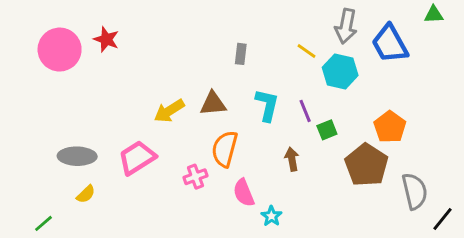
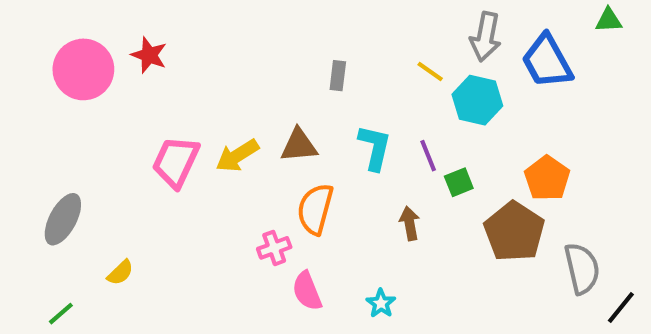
gray ellipse: (77, 156) -> (63, 219), moved, turned -63
pink trapezoid: (137, 158) -> (176, 162), moved, turned -33
pink semicircle: (244, 193) -> (307, 291), moved

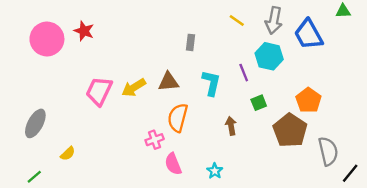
yellow line: (430, 72) -> (237, 20), moved
purple line: (428, 156) -> (244, 73), moved

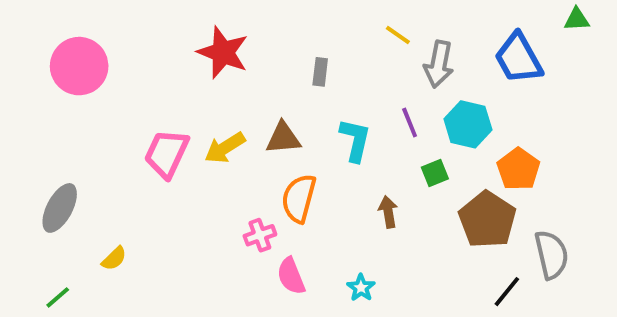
gray arrow: (274, 20) -> (439, 64), moved
red star: (84, 31) -> (223, 52), moved, size x1.5
cyan hexagon: (269, 56) -> (468, 124), moved
black line: (350, 173) -> (507, 292), moved

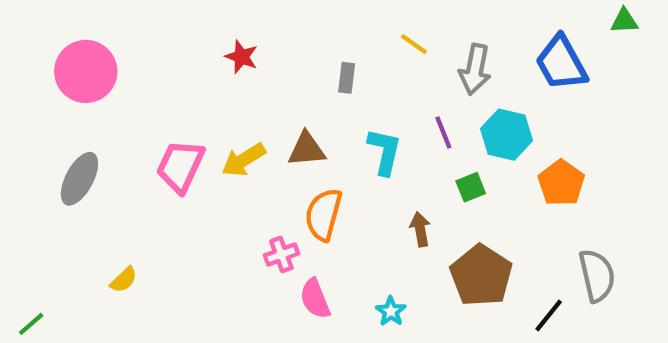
yellow line: (398, 35) -> (414, 44), moved
red star: (223, 52) -> (241, 57), size x0.6
gray ellipse: (60, 208) -> (79, 179), moved
brown pentagon: (487, 220) -> (481, 276), moved
green line: (58, 297) -> (31, 324), moved

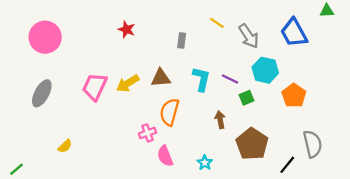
gray arrow: (475, 69) -> (249, 36), turned -45
purple line: (443, 132) -> (230, 79), moved, turned -42

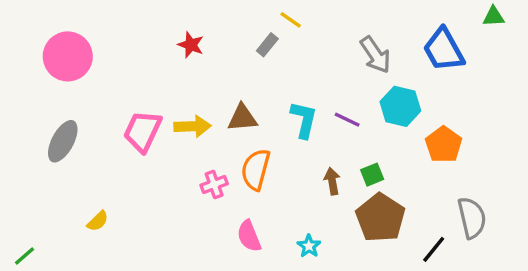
yellow line: (217, 23) -> (291, 20), moved
gray rectangle: (182, 40) -> (267, 45), moved, turned 32
yellow arrow: (128, 83) -> (192, 126), turned -150
green square: (247, 98) -> (372, 175), moved
pink cross: (147, 133) -> (214, 184), moved

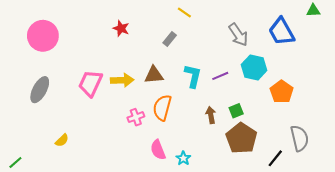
gray rectangle: (267, 45) -> (170, 39), moved
purple line: (347, 120) -> (220, 76), turned -49
cyan star: (309, 246) -> (183, 158), moved

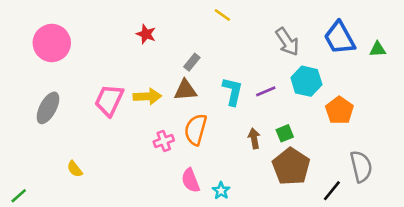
green triangle: (313, 10) -> (378, 49), moved
gray rectangle: (170, 39) -> (192, 62), moved
yellow semicircle: (62, 140) -> (75, 169), turned 96

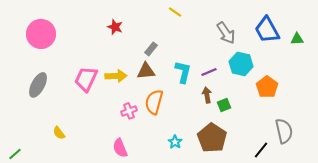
brown arrow: (254, 138) -> (207, 95), moved
brown pentagon: (291, 166) -> (212, 138), moved
pink semicircle: (191, 180) -> (120, 148), moved
cyan star: (221, 191) -> (175, 142), moved

